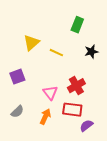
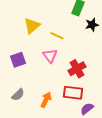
black star: (91, 52) -> (92, 25), moved
pink triangle: (50, 93) -> (50, 56), moved

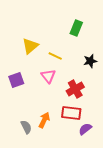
black star: (92, 25) -> (90, 61), moved
gray semicircle: (18, 95) -> (26, 127), moved, turned -72

